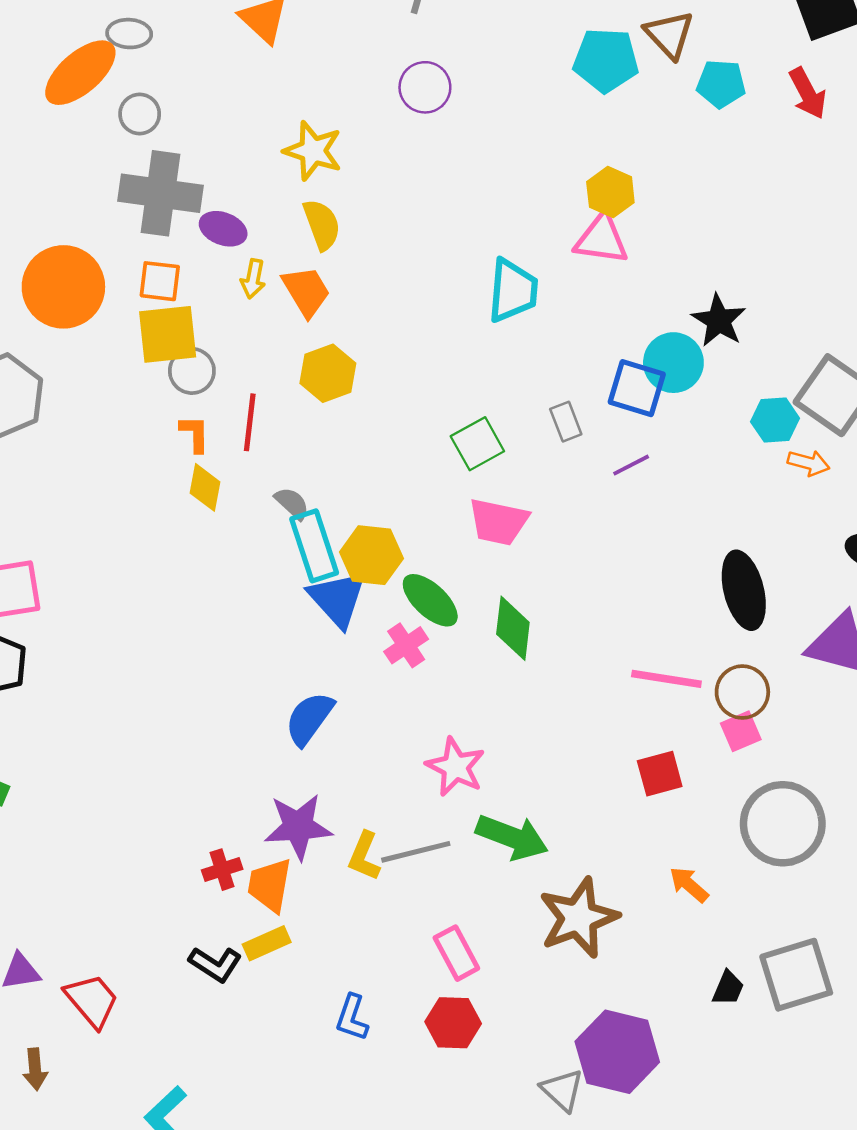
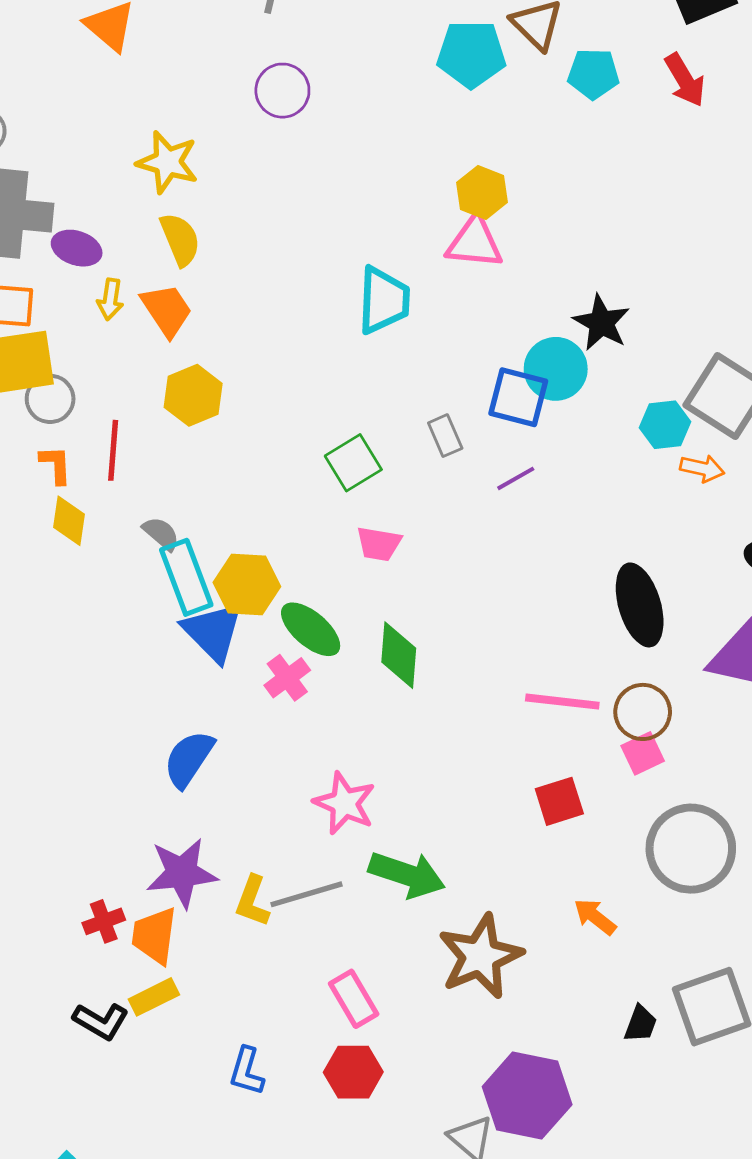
pink trapezoid: (498, 522) -> (379, 544), size x0.7

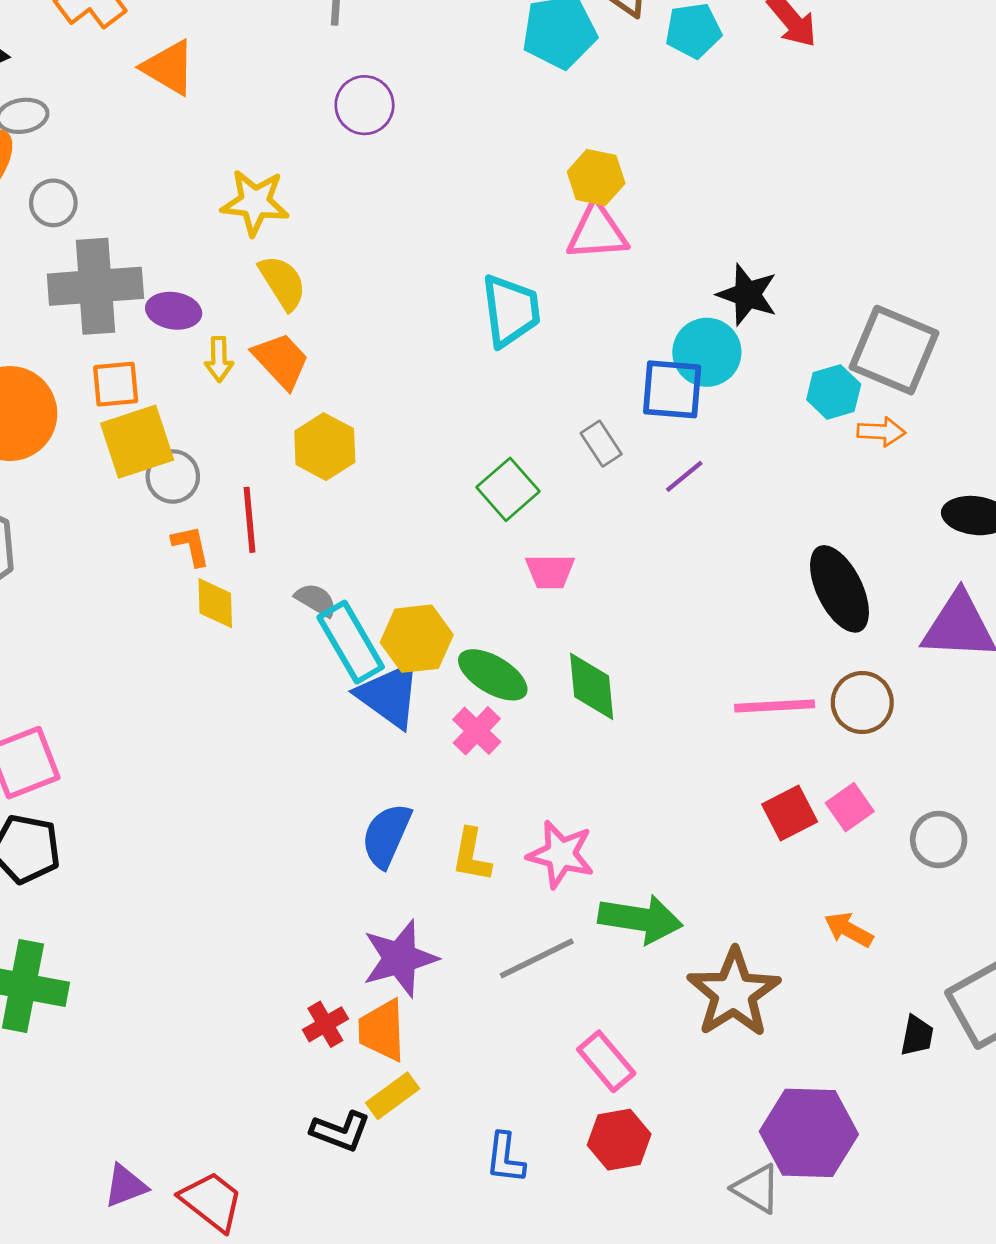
pink square: (643, 753) -> (850, 807), moved
gray circle: (691, 849) -> (939, 840), size x0.6
yellow L-shape: (252, 901) -> (471, 855), moved

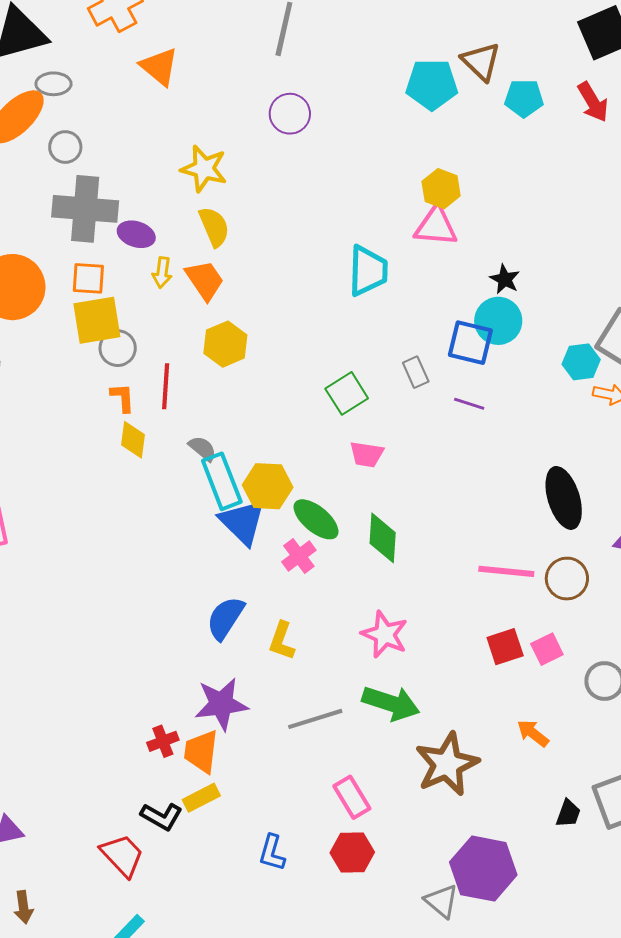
black star: (747, 295) -> (505, 279), moved, size x0.7
purple line: (684, 476) -> (469, 404), turned 48
pink star: (561, 854) -> (385, 634), moved
red trapezoid: (212, 1201) -> (122, 855), moved

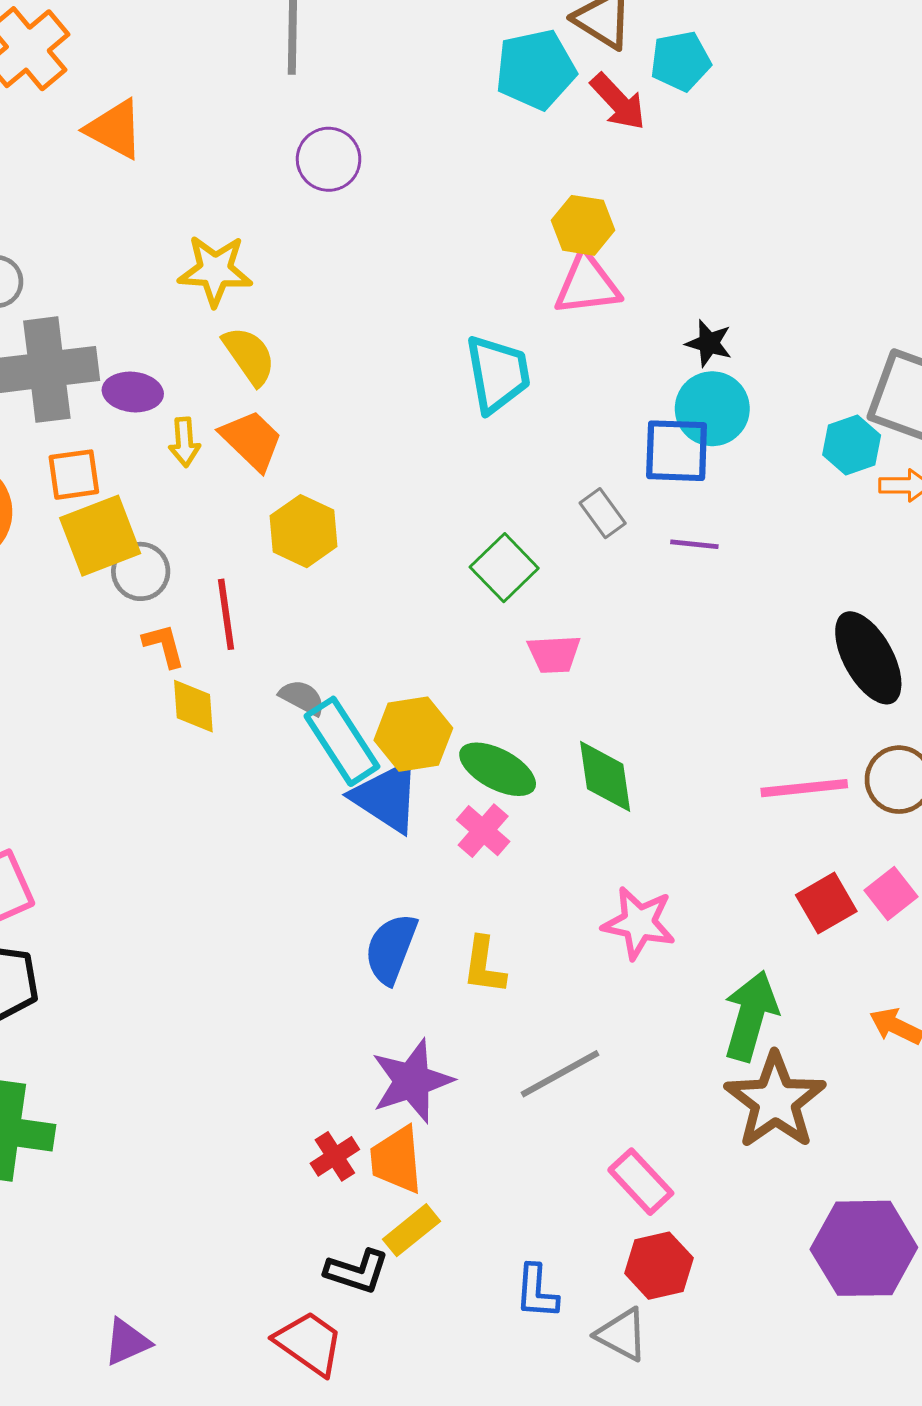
red arrow: (593, 102) -> (618, 102), moved
green arrow: (391, 703) -> (751, 1016), moved, turned -80
gray triangle: (441, 901) -> (622, 1335), moved

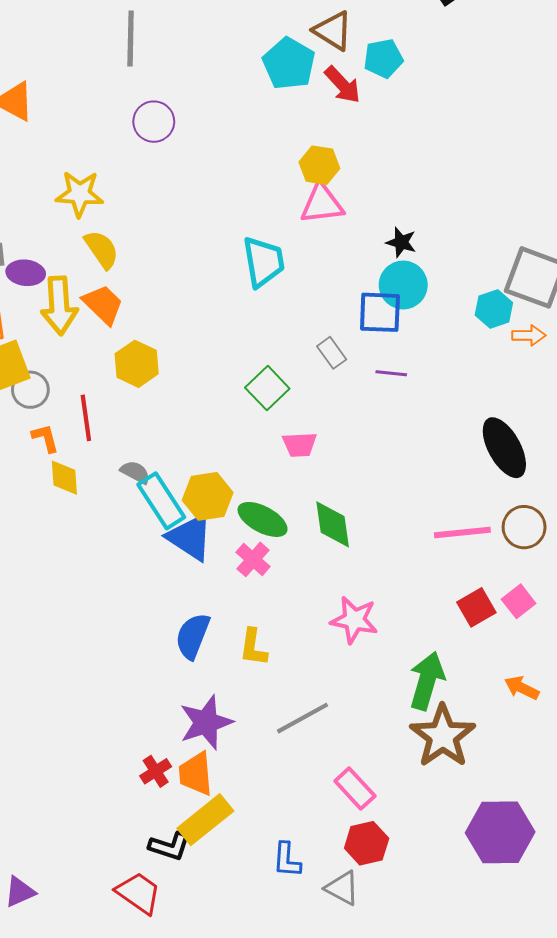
cyan pentagon: (536, 70) -> (289, 64), turned -30
yellow arrow: (184, 442) -> (59, 306), size x1.8
yellow rectangle: (411, 1230) -> (205, 820), size x1.5

